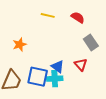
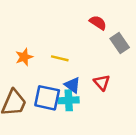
yellow line: (48, 15) -> (60, 58), moved
gray rectangle: (91, 42) -> (120, 43), moved

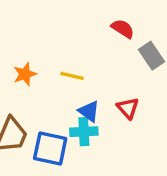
blue square: (47, 98) -> (50, 149), moved

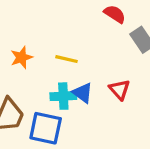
cyan cross: (84, 132) -> (63, 96), moved

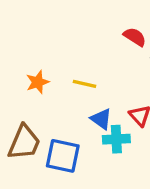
cyan cross: (63, 96) -> (116, 139), moved

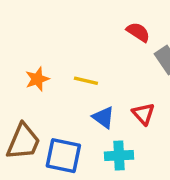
cyan cross: (116, 139) -> (119, 156), moved

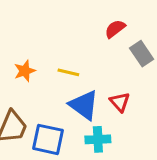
red semicircle: (138, 32) -> (115, 29), turned -70
blue triangle: (103, 117) -> (84, 105), size x1.5

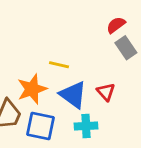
red semicircle: (115, 29) -> (116, 25), moved
orange star: (25, 71) -> (32, 89), moved, size x1.5

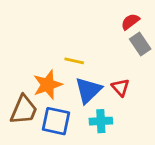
blue triangle: (73, 95) -> (88, 90), turned 40

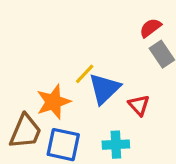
yellow line: (74, 61) -> (85, 74), turned -60
blue triangle: (88, 90) -> (104, 89), moved

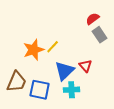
blue triangle: (104, 89) -> (65, 71), moved
orange star: (53, 102) -> (34, 50), moved

